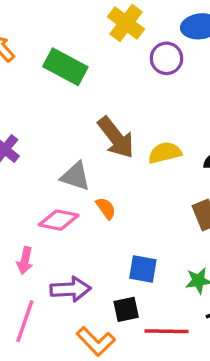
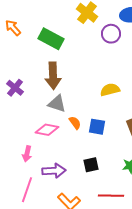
brown arrow: (116, 138) -> (53, 76), moved, turned 36
blue square: (143, 269) -> (97, 127), moved
black square: (126, 309) -> (91, 165), moved

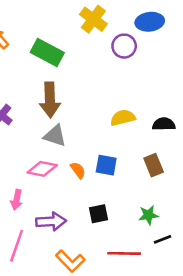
orange semicircle: (75, 123) -> (78, 170), moved

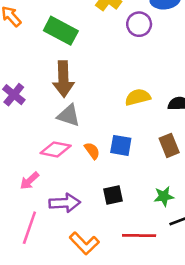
pink arrow: (17, 200) -> (29, 181), turned 36

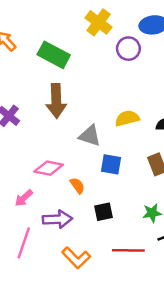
gray triangle: (69, 115) -> (90, 136), moved
orange semicircle: (92, 151) -> (77, 186), moved

